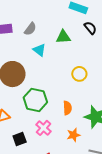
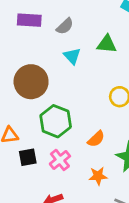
orange semicircle: (67, 108) -> (96, 139), turned 40
black square: (20, 139) -> (28, 157), moved

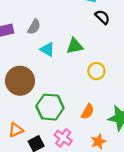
green triangle: (107, 44) -> (75, 46), moved

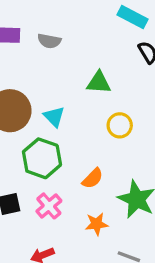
gray semicircle: (34, 27) -> (49, 41), turned 56
cyan triangle: (47, 49) -> (54, 117), moved

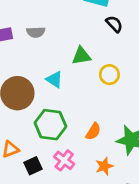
cyan triangle: (54, 117) -> (54, 79), moved
yellow circle: (120, 125) -> (109, 75), moved

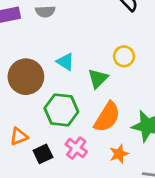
green triangle: (81, 56) -> (98, 78), moved, turned -36
orange semicircle: (93, 131) -> (107, 117), size x1.6

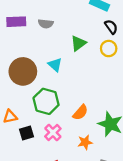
yellow circle: (124, 56) -> (109, 49), moved
green triangle: (98, 78) -> (78, 43), moved
orange semicircle: (107, 117) -> (80, 112), size x0.7

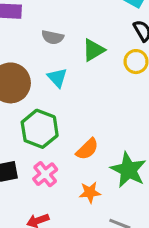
gray semicircle: (46, 24) -> (53, 37), moved

